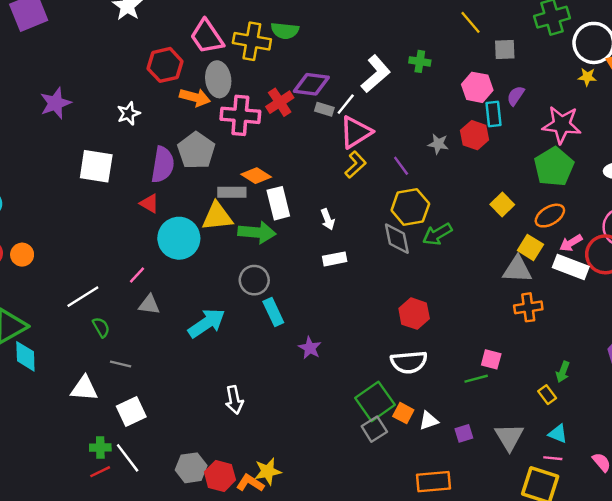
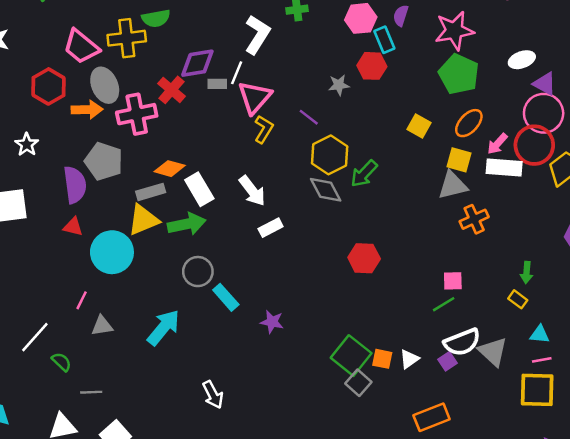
white arrow: (328, 219) -> (252, 191), size x1.5
white semicircle: (409, 362) -> (462, 342), moved

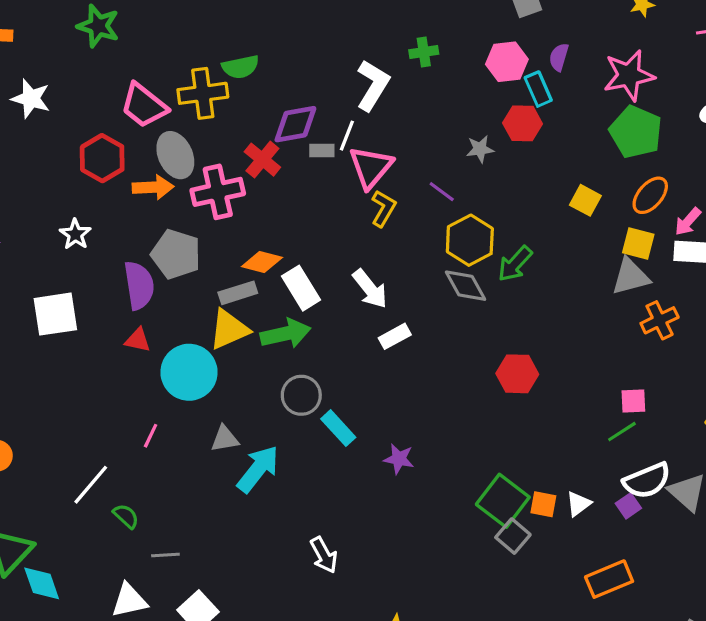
gray triangle: (102, 326) -> (225, 439), moved

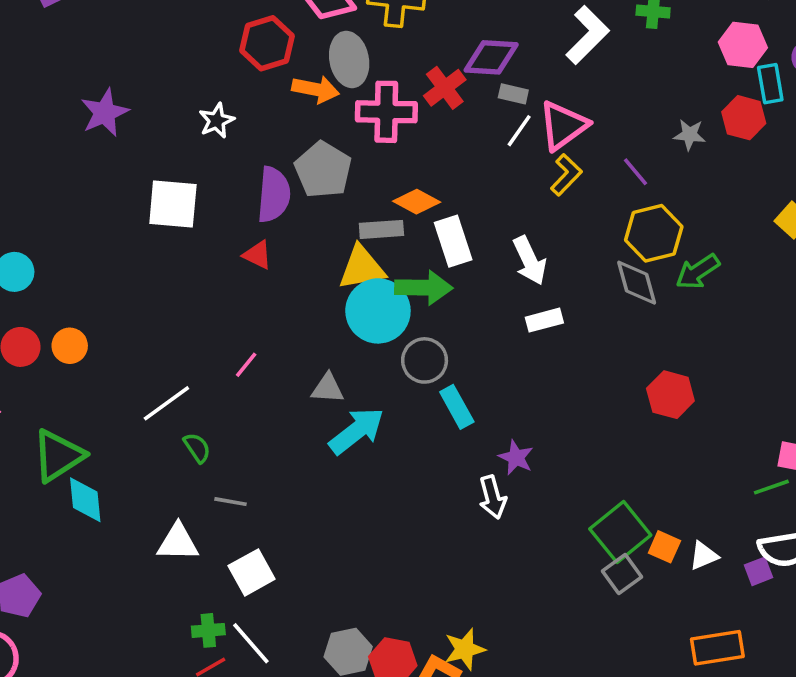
white line: (347, 136) -> (519, 131), moved
cyan circle: (189, 372) -> (378, 311), moved
white arrow: (324, 555) -> (493, 497), moved

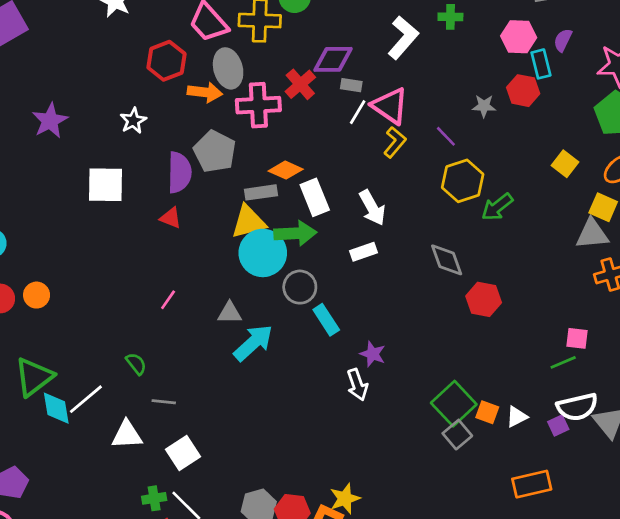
pink triangle: (563, 125) -> (390, 106), turned -45
gray diamond: (637, 283) -> (447, 260), moved
white rectangle: (544, 320) -> (363, 252), moved
white line: (166, 403) -> (86, 399), moved

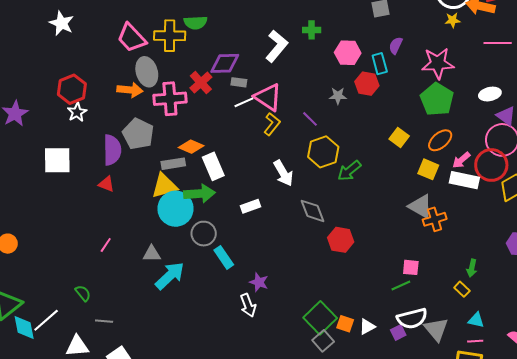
pink hexagon: (519, 37) -> (348, 53), moved
red hexagon: (166, 61) -> (72, 89), moved
white line: (358, 112) -> (244, 102), turned 36
white arrow: (372, 208) -> (283, 173), moved
gray triangle: (592, 234) -> (420, 206), moved, turned 36

